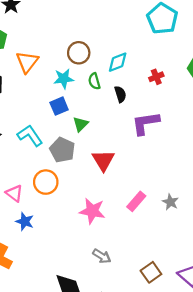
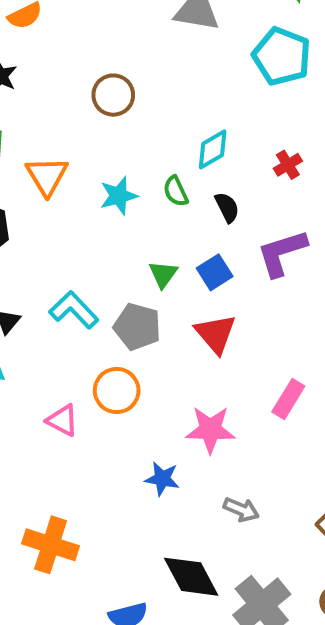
brown circle: (79, 53) -> (113, 95), moved
blue square: (59, 106) -> (215, 272), moved
blue star: (25, 221) -> (162, 479), moved

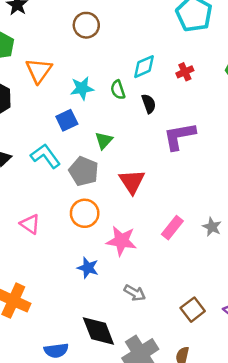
red cross: (288, 165) -> (185, 72), moved
blue square: (215, 272) -> (67, 120), moved
orange circle: (117, 390) -> (85, 213), moved

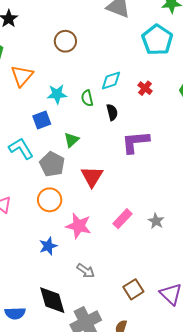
red cross: (185, 72) -> (145, 88), turned -32
blue star: (88, 268) -> (48, 246), turned 30

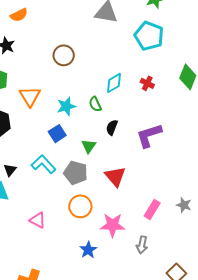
black semicircle: (112, 112) -> (112, 127), moved, turned -133
gray arrow: (86, 271) -> (142, 245), moved, turned 78

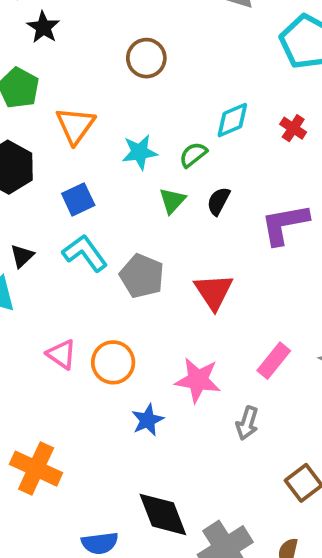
green semicircle: (95, 104) -> (193, 155), turned 70
blue square: (57, 134) -> (78, 199), moved
green triangle: (89, 146) -> (172, 201), moved
orange circle: (80, 206) -> (113, 362), moved

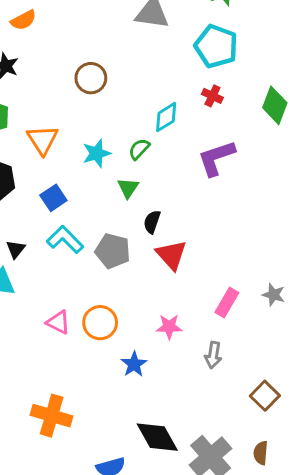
red cross: (293, 128) -> (212, 96), moved
black semicircle: (218, 201) -> (152, 222), moved
purple L-shape: (285, 224) -> (216, 158), moved
pink star: (198, 380) -> (169, 327), size x0.7

